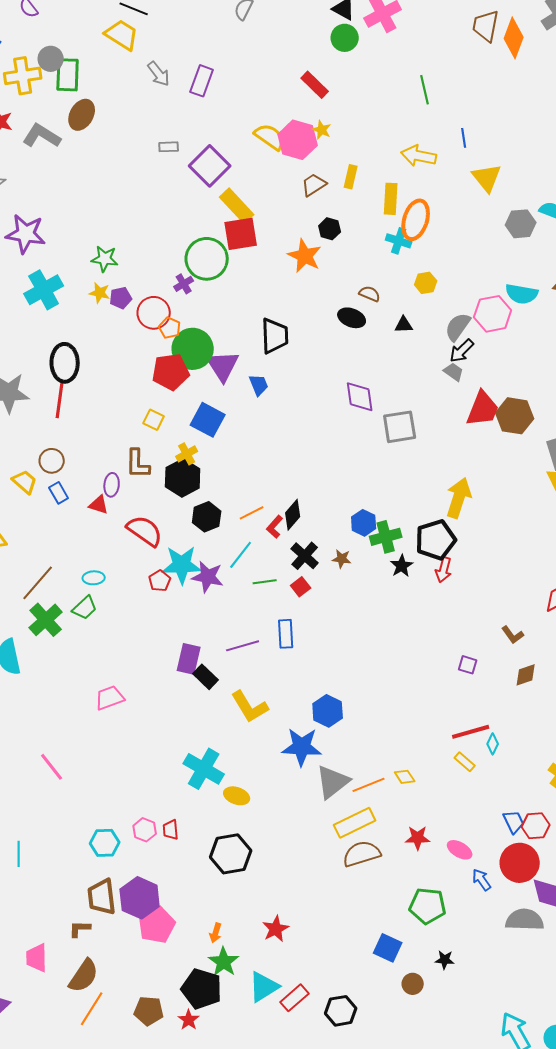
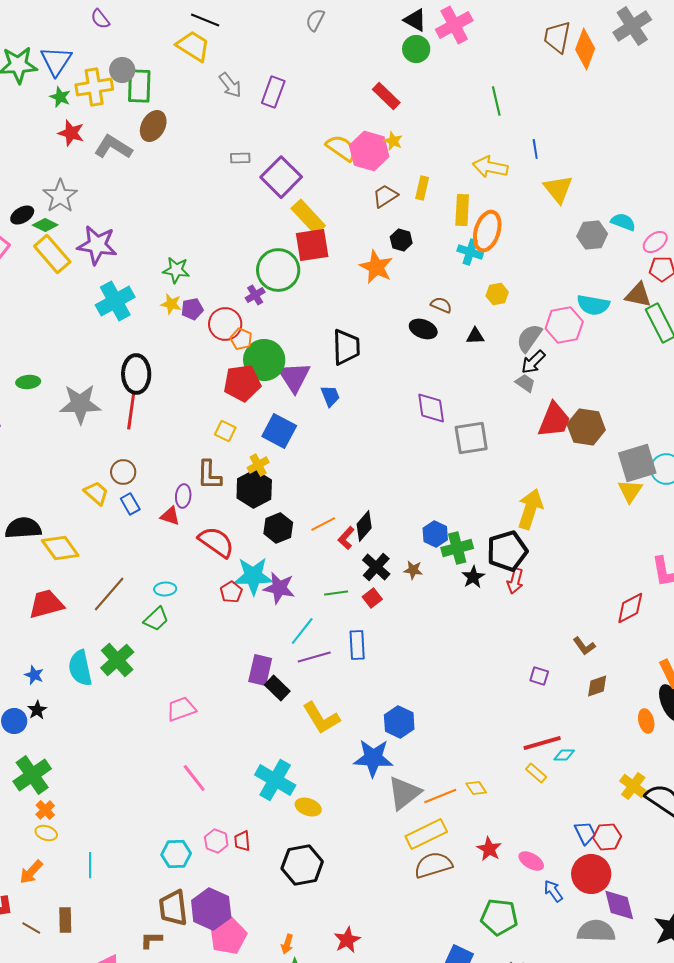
cyan line: (241, 555) -> (302, 631), moved
green cross: (46, 620) -> (117, 660), moved
cyan diamond: (493, 744) -> (564, 755), turned 65
pink line: (52, 767) -> (194, 778), moved
red star: (418, 838) -> (489, 849), turned 30

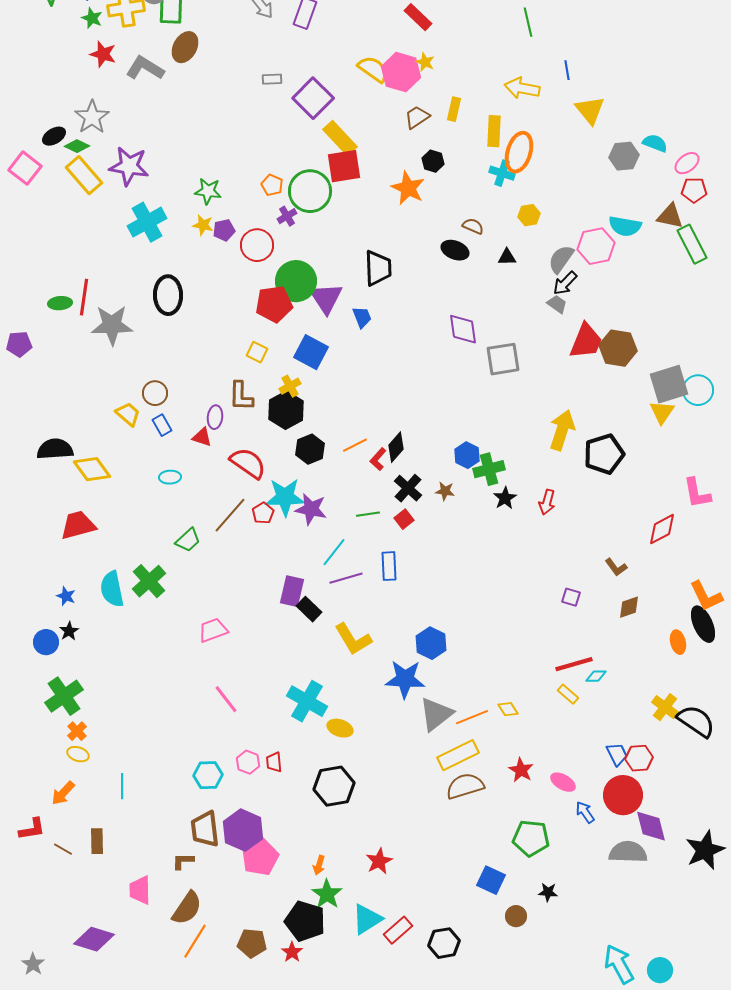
orange pentagon: (241, 339) -> (272, 185), moved
red line: (131, 411) -> (84, 297), moved
black pentagon: (507, 551) -> (604, 454), moved
cyan ellipse: (165, 589) -> (170, 477), moved
brown line: (109, 594) -> (230, 515), moved

